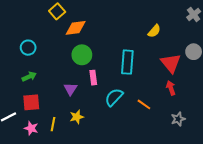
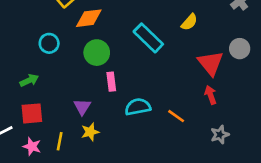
cyan circle: (28, 48) -> (49, 43), moved
cyan rectangle: (127, 62) -> (148, 38), moved, turned -50
purple triangle: (70, 89) -> (82, 107), moved
cyan semicircle: (114, 97) -> (138, 107), turned 36

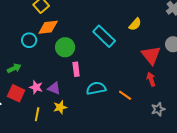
orange diamond: (89, 18) -> (48, 27), moved
purple triangle: (82, 107) -> (54, 88), turned -40
red square: (32, 113) -> (16, 93), turned 30
pink star: (32, 147) -> (36, 87), moved

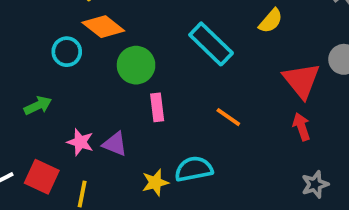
orange diamond: (48, 27) -> (103, 27), turned 45
cyan semicircle: (96, 88) -> (194, 169), moved
red square: (16, 93) -> (42, 177), moved
orange line: (125, 95) -> (228, 117), moved
yellow star: (60, 107) -> (155, 182), moved

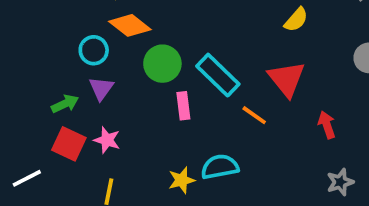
cyan rectangle: (211, 44) -> (218, 75), moved
red triangle: (301, 81) -> (287, 79), moved
purple triangle: (115, 144) -> (101, 88), moved, turned 44
red square: (42, 177) -> (69, 144), moved

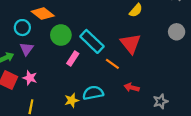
pink rectangle: (183, 106) -> (73, 59), turned 40
red arrow: (327, 125) -> (132, 87), moved, turned -56

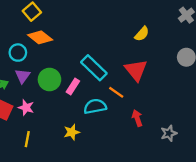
green circle: (61, 35) -> (49, 79), moved
red arrow: (132, 87) -> (137, 118), turned 56
cyan semicircle: (93, 93) -> (95, 106), moved

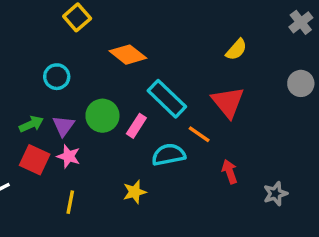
orange diamond: (40, 37) -> (128, 55), moved
purple triangle: (23, 76) -> (63, 126), moved

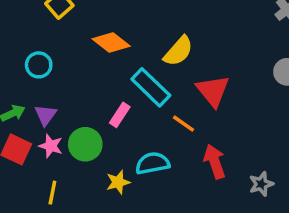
yellow semicircle: (236, 50) -> (178, 51), moved, size x1.4
green circle: (102, 116) -> (85, 144), moved
cyan semicircle: (169, 155) -> (153, 163), moved
red arrow: (230, 172) -> (215, 162), size x1.4

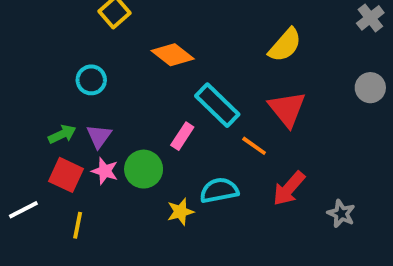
yellow semicircle: (178, 51) -> (285, 45), moved
red arrow: (215, 162) -> (289, 188), turned -120
gray star: (261, 184) -> (341, 214), turned -30
yellow line: (52, 193) -> (78, 225), moved

